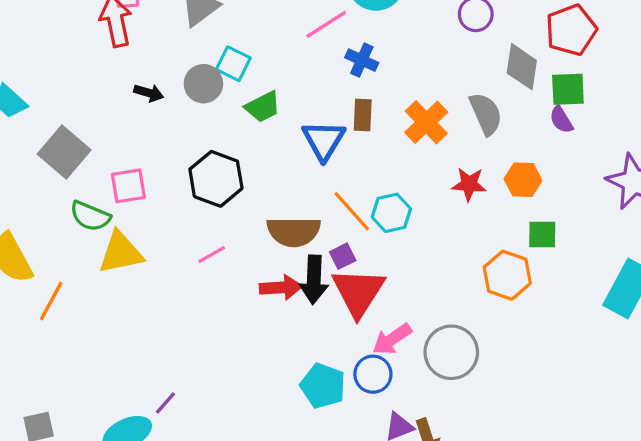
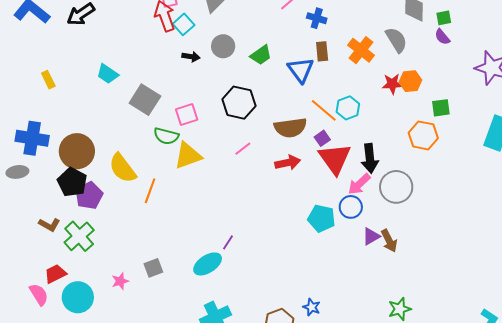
cyan square: (233, 64) -> (184, 24), moved, turned 30
green square: (568, 89) -> (444, 18), size x0.7
orange hexagon: (523, 180) -> (410, 81), moved
black arrow: (314, 280) -> (370, 158), moved

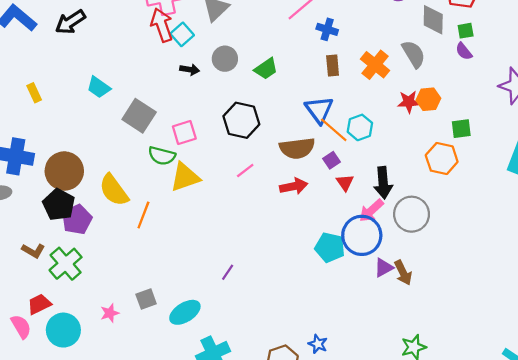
blue triangle: (301, 70) -> (319, 110), moved
red triangle: (335, 159) -> (345, 183), size x0.5
blue circle: (351, 207) -> (362, 235), size x1.6
cyan ellipse: (208, 264) -> (185, 312), moved

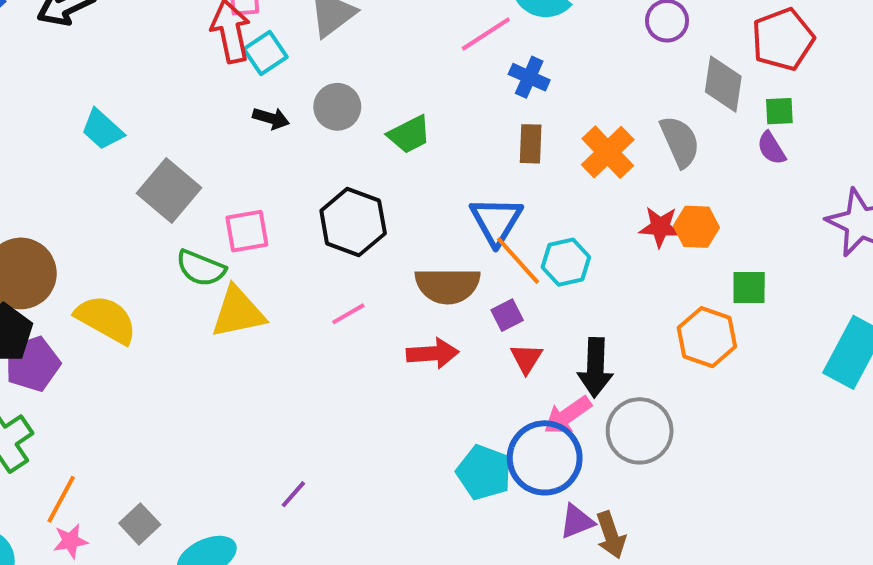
yellow semicircle: (114, 190) -> (106, 319), turned 148
orange line: (143, 215) -> (61, 499), moved
gray square: (146, 299) -> (140, 524), turned -30

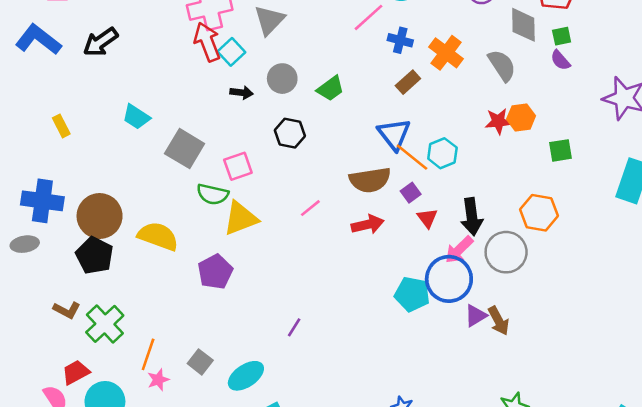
brown rectangle: (531, 144) -> (408, 82), turned 55
orange cross: (608, 152) -> (446, 53), moved
black hexagon: (353, 222) -> (290, 133), moved, size x0.7
orange hexagon: (707, 337) -> (539, 213), moved
purple pentagon: (32, 364) -> (215, 272), moved

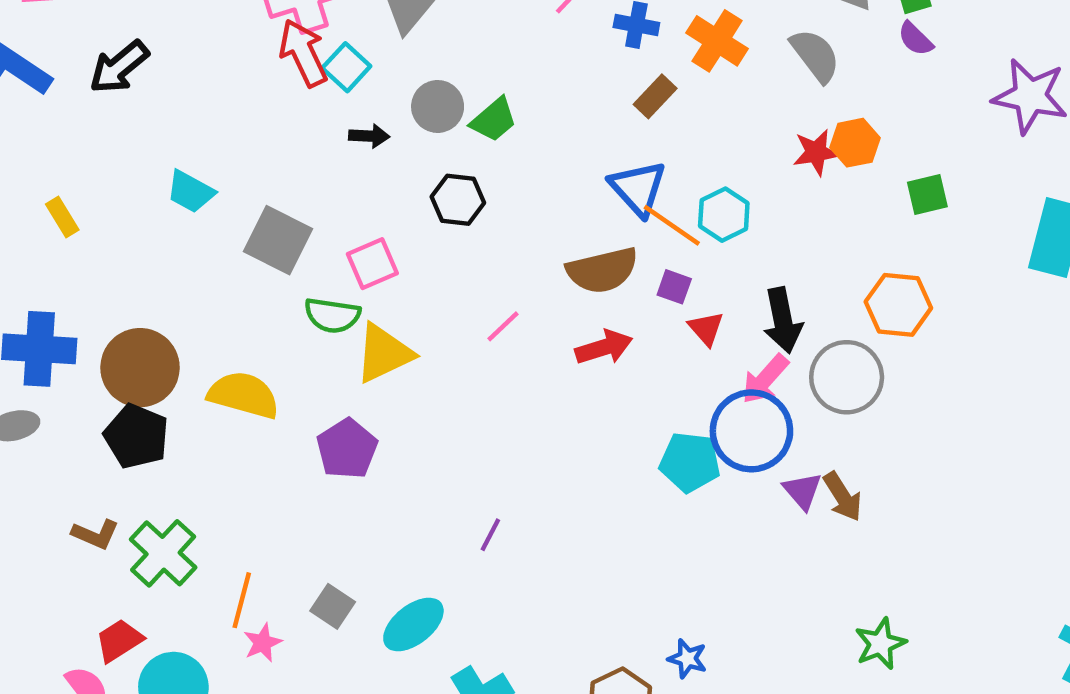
green trapezoid: (331, 89) -> (494, 120), moved
purple square: (411, 193) -> (674, 287), turned -30
purple triangle: (476, 316) -> (802, 491), turned -35

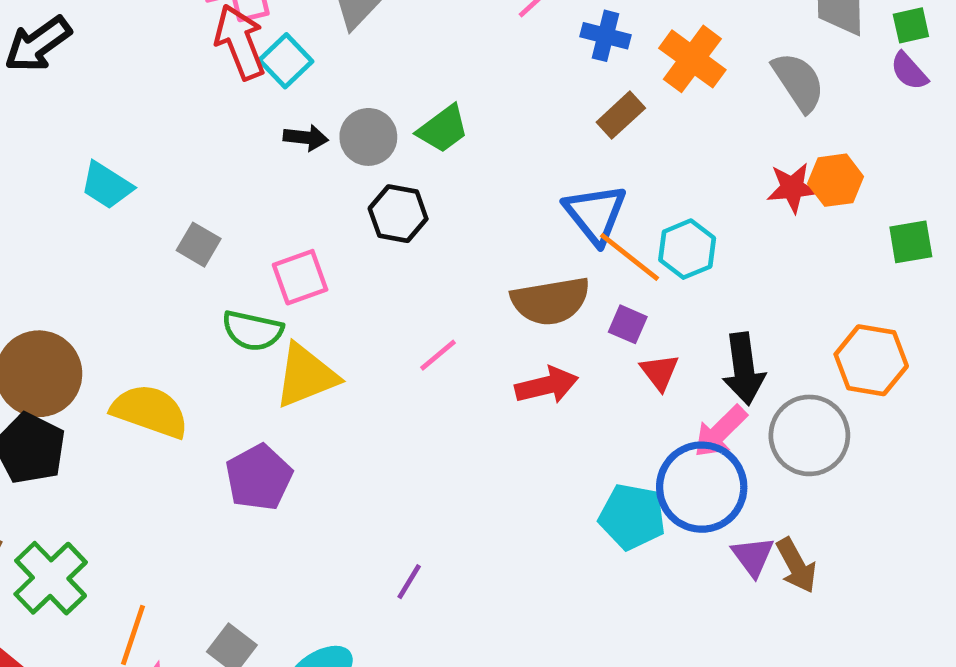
gray circle: (438, 106) -> (368, 137), moved
gray square: (278, 240) -> (199, 245), size x0.6

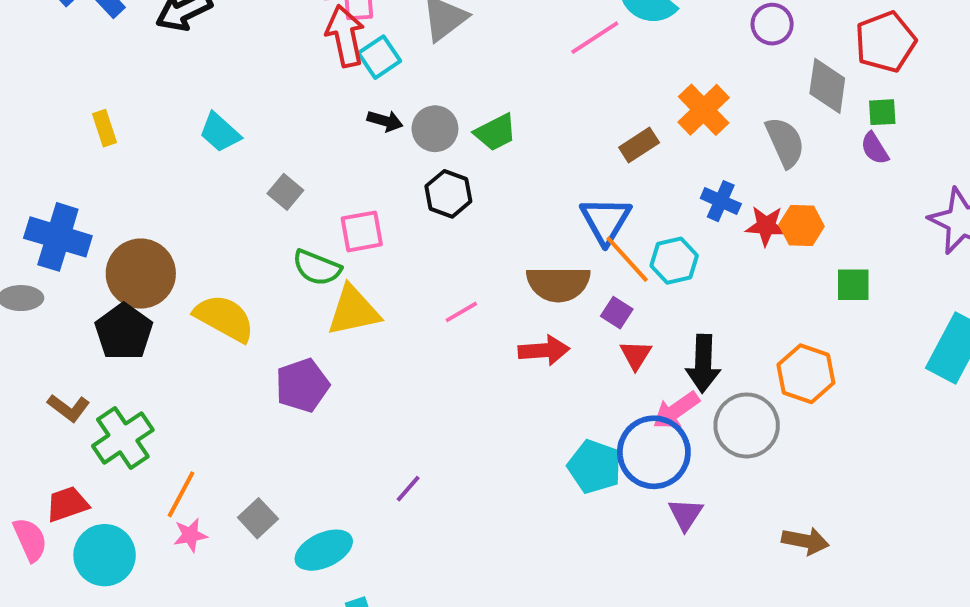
blue cross: (606, 36) -> (721, 201), moved
brown arrow: (796, 566) -> (805, 541), moved, turned -60

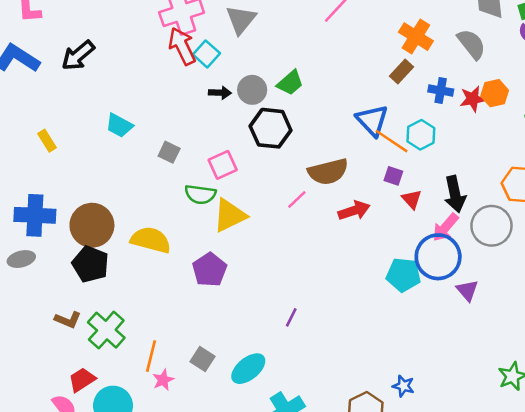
brown rectangle: (639, 145) -> (402, 72), moved
black hexagon: (448, 194) -> (271, 128), size x1.4
brown semicircle: (558, 284) -> (328, 172), moved

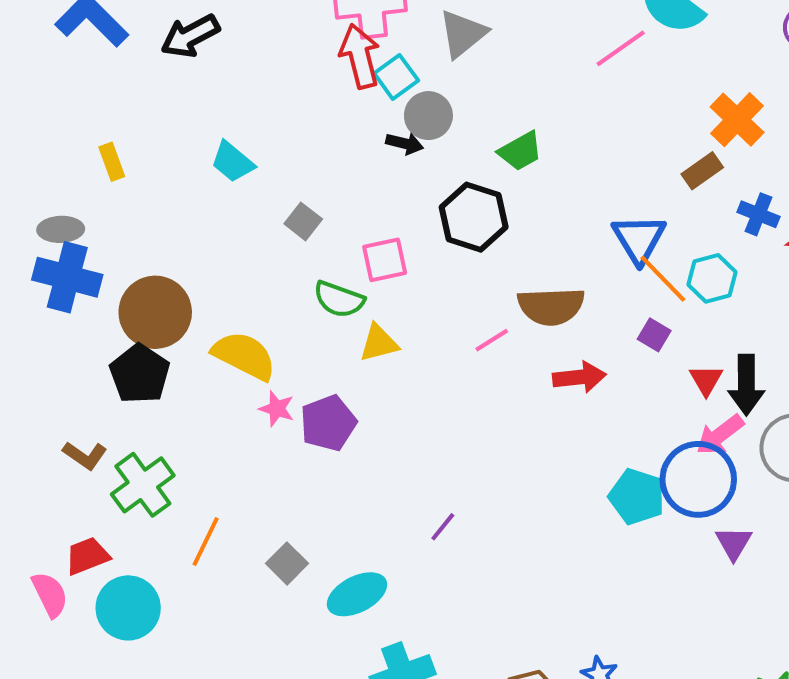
gray circle: (252, 90) -> (428, 116), moved
red triangle: (412, 199) -> (706, 380), moved
yellow triangle: (230, 215) -> (379, 343), size x0.7
gray ellipse: (21, 259) -> (61, 229), moved
pink star: (163, 380) -> (277, 409), moved, turned 30

